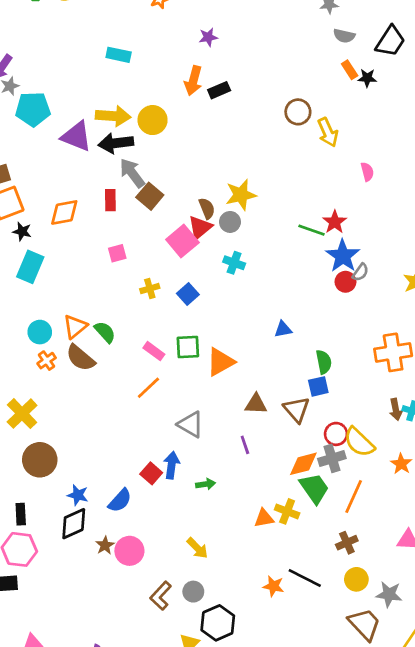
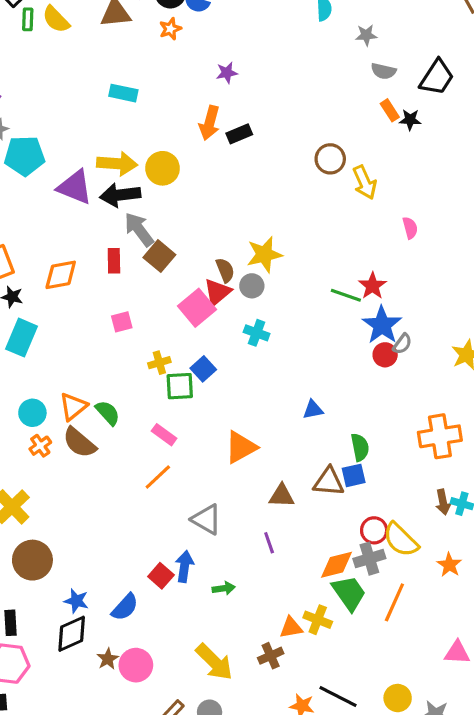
green square: (188, 347) -> (180, 386), moved
brown triangle: (297, 409) -> (329, 482), moved, turned -44
brown cross: (347, 543) -> (271, 656), moved
yellow arrow: (197, 548) -> (214, 662), size x1.5

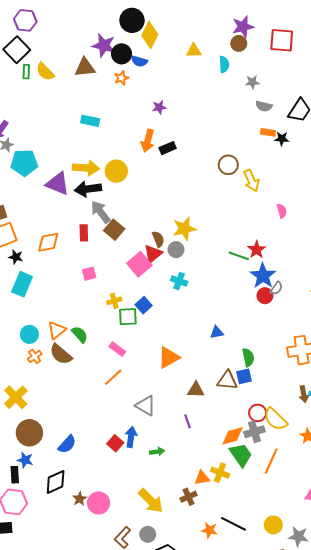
orange rectangle: (390, 110) -> (268, 132), turned -48
blue star: (76, 601) -> (25, 460), moved
blue semicircle: (125, 607) -> (67, 444), moved

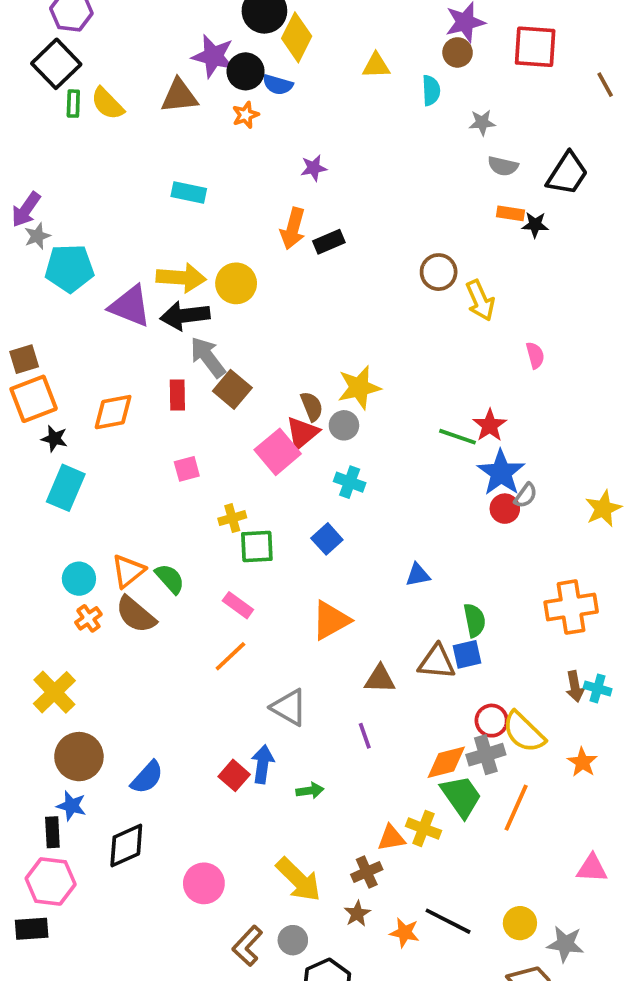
blue square: (144, 305) -> (327, 539), moved
brown star: (80, 499) -> (357, 914), moved

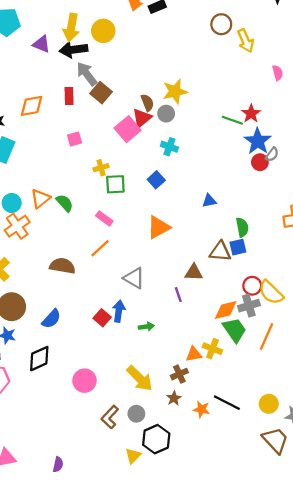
yellow arrow: (181, 278) -> (71, 28), turned 96
purple triangle: (130, 306) -> (41, 44), size x0.7
brown semicircle: (136, 615) -> (62, 266), moved, turned 150
orange cross: (88, 618) -> (17, 226), size x1.6
brown triangle: (380, 679) -> (194, 273), moved

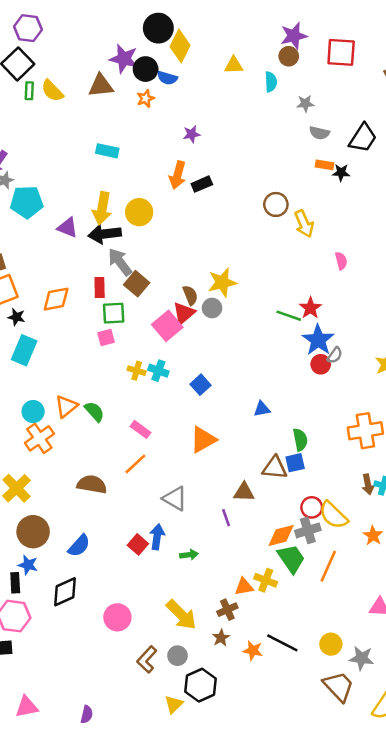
cyan cross: (169, 147) -> (158, 371), moved
yellow cross: (101, 168) -> (137, 371), turned 32
green square: (115, 184) -> (114, 313), moved

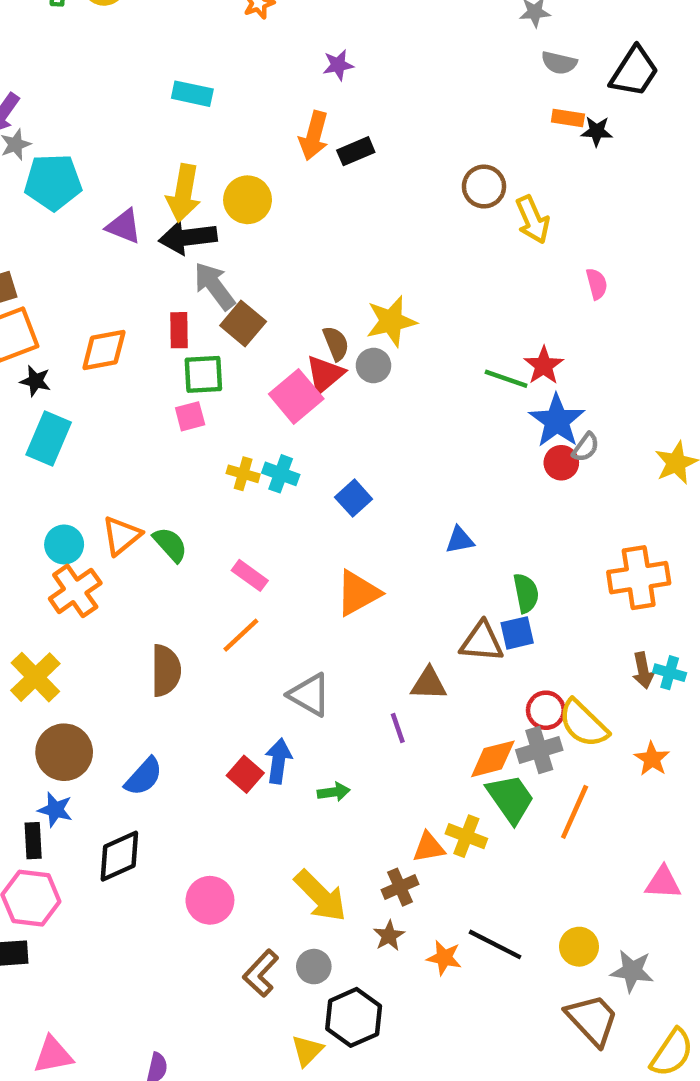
brown semicircle: (92, 484) -> (166, 670), turned 80

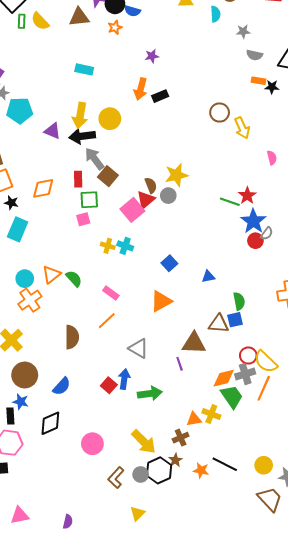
blue square: (354, 498) -> (169, 263), moved
brown triangle: (429, 684) -> (194, 343), size x1.4
green arrow: (334, 792) -> (150, 393), size x1.6
orange line: (575, 812) -> (264, 388), moved
black hexagon: (354, 1017) -> (159, 470), moved

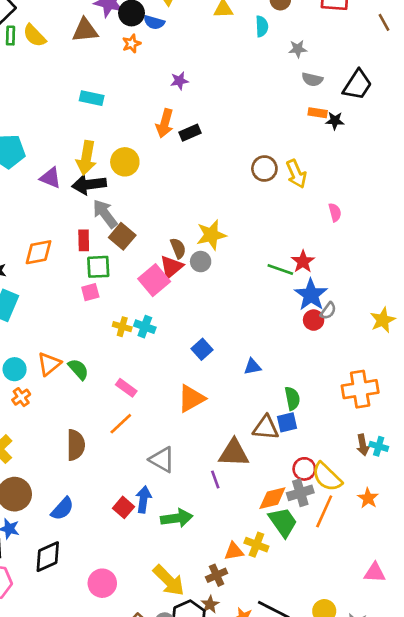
brown circle: (220, 113) -> (264, 169), moved
orange cross: (30, 300) -> (21, 397), size x0.6

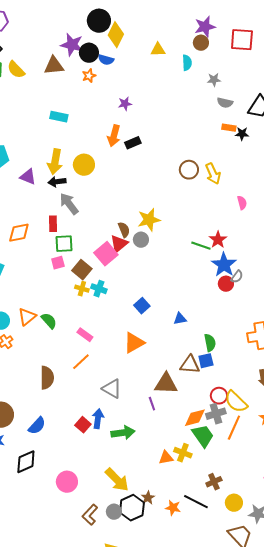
black arrow: (89, 184) -> (57, 182), size x0.7
brown square: (122, 236) -> (82, 270), moved
brown cross: (217, 575) -> (214, 482), moved

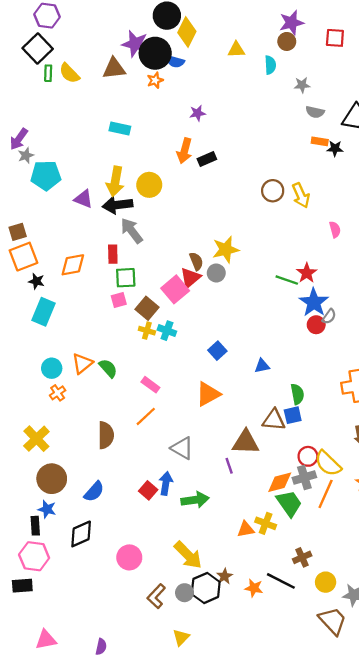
red square: (242, 40) -> (335, 38), size x0.7
black circle: (89, 53) -> (155, 53), size x1.4
black arrow: (57, 182) -> (118, 205), size x1.4

